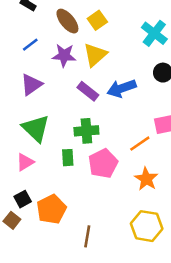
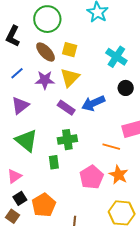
yellow square: (97, 20) -> (70, 50), turned -35
orange line: (140, 144) -> (111, 147), turned 54
pink triangle: (25, 162) -> (14, 176), moved
pink pentagon: (103, 164) -> (91, 177), moved

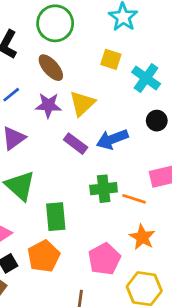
yellow square: (70, 50) -> (111, 59), moved
green cross: (67, 140) -> (104, 189), moved
green rectangle: (54, 162) -> (56, 217), size x1.5
pink pentagon: (91, 177) -> (104, 259), moved
orange pentagon: (44, 205) -> (44, 256), moved

